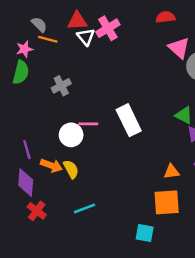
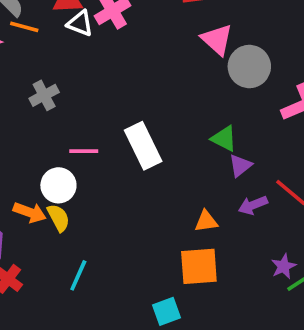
white triangle: (86, 37) -> (80, 23), turned -30
white circle: (71, 135) -> (58, 185), moved
cyan line: (85, 208) -> (78, 275), turned -45
cyan square: (145, 233) -> (166, 311), turned -30

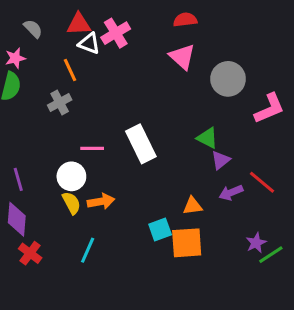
orange line: (24, 27) -> (70, 70), moved, turned 50
pink triangle: (217, 40) -> (182, 57), moved
orange arrow: (30, 212) -> (101, 201), moved, turned -30
cyan square: (166, 311) -> (160, 230), moved

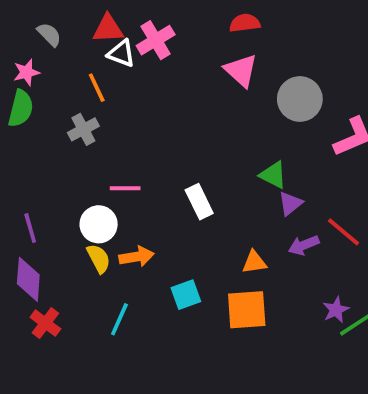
white rectangle: (141, 144) -> (199, 202), moved, size x0.7
cyan square: (160, 230) -> (186, 295), moved

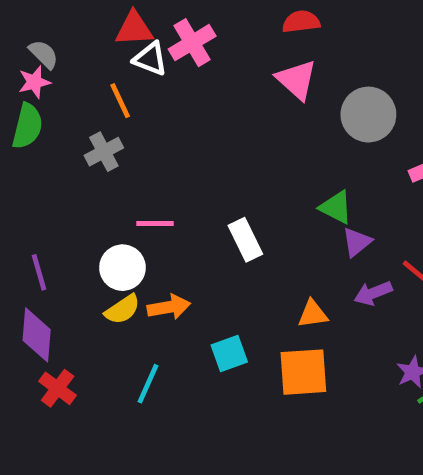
gray semicircle: (49, 34) -> (44, 54), moved
yellow semicircle: (99, 258) -> (122, 309), turned 84

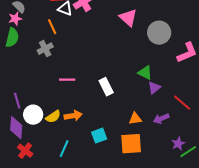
white circle: (122, 268) -> (33, 115), moved
purple arrow: (373, 293) -> (161, 119), moved

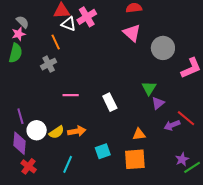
green triangle: (145, 73) -> (149, 88), turned 35
purple arrow: (161, 119) -> (172, 125), moved

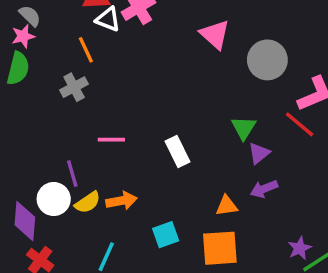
purple line: (20, 116) -> (72, 174), moved
red line: (186, 118) -> (300, 124), moved
purple arrow: (172, 125) -> (264, 189), moved

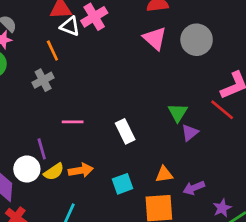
gray circle: (267, 60) -> (197, 40), moved
purple arrow: (264, 189) -> (194, 188), moved
cyan square: (166, 235) -> (122, 184), moved

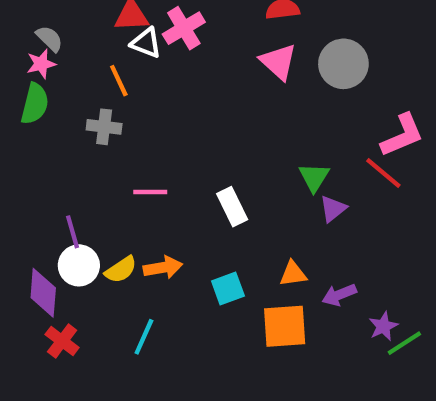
gray cross: (43, 80) -> (104, 127), turned 35
purple line: (42, 149) -> (73, 232), moved

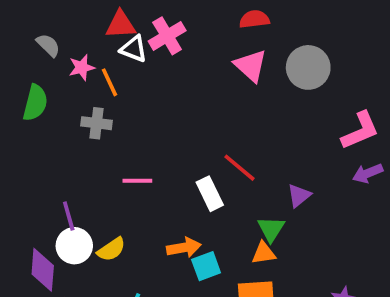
pink star: (41, 64) -> (82, 67), moved
red line: (383, 173) -> (240, 168), moved
green triangle: (314, 177) -> (271, 229), moved
orange arrow: (163, 268) -> (184, 248), moved
purple arrow: (339, 295) -> (368, 173), moved

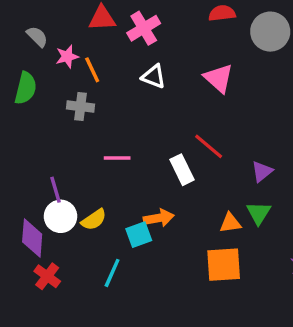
white triangle: (134, 49) -> (154, 76), moved
pink triangle: (251, 66) -> (219, 78), moved
gray circle: (308, 67) -> (270, 32), moved
green triangle: (271, 229) -> (259, 213), moved
cyan square: (206, 266) -> (139, 235), moved

